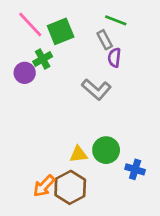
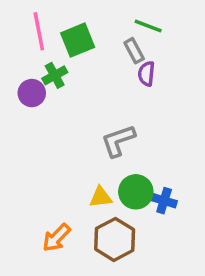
pink line: (30, 25) -> (39, 31), turned 32
gray L-shape: (96, 89) -> (118, 141), moved, turned 120
blue cross: (135, 169) -> (164, 201), moved
brown hexagon: (70, 187) -> (115, 239), moved

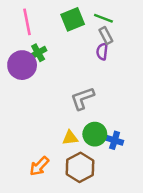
green square: (78, 40) -> (73, 19), moved
gray rectangle: (134, 51) -> (106, 35), moved
purple circle: (32, 93) -> (22, 65), size x1.5

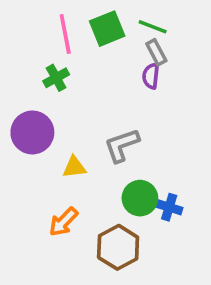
pink line: (27, 22) -> (65, 34), moved
purple circle: (22, 65) -> (32, 132), moved
yellow triangle: (70, 138) -> (74, 167), moved
orange arrow: (39, 166) -> (63, 222), moved

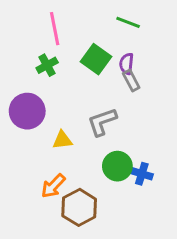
green square: (107, 29) -> (96, 59), moved, turned -32
gray rectangle: (156, 52) -> (131, 81), moved
brown hexagon: (118, 247) -> (79, 207), moved

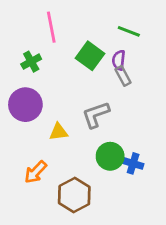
green line: (128, 22) -> (129, 31), moved
green cross: (47, 65) -> (31, 62), moved
orange arrow: (53, 186) -> (35, 172), moved

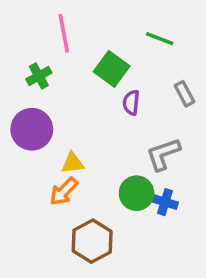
purple semicircle: (119, 60) -> (131, 103), moved
gray rectangle: (123, 76) -> (184, 94), moved
gray L-shape: (96, 115) -> (163, 154), moved
orange arrow: (35, 172) -> (64, 191), moved

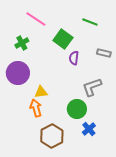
pink line: (64, 33) -> (36, 19), turned -45
gray rectangle: (184, 94) -> (104, 53), turned -48
orange arrow: (64, 191) -> (36, 108), turned 120
blue cross: (165, 202) -> (89, 129), moved, turned 32

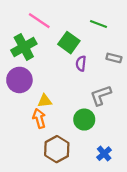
green cross: (22, 43) -> (24, 47), size x1.6
blue cross: (89, 129) -> (104, 154), moved

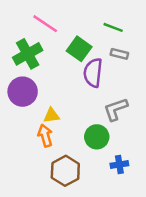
gray rectangle: (114, 58) -> (119, 54), moved
purple semicircle: (81, 63) -> (93, 73), size x1.6
blue cross: (104, 154) -> (119, 165), moved, turned 32

